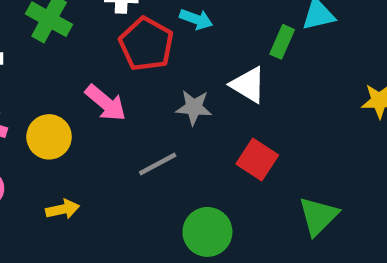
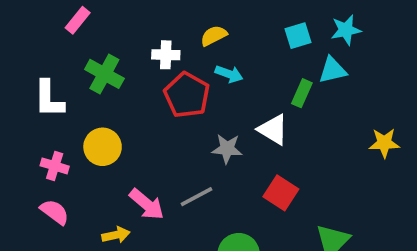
pink arrow: (106, 103) -> (147, 204), moved
yellow circle: (49, 137) -> (103, 147), moved

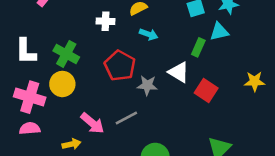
green cross: (104, 74) -> (66, 54), moved
red pentagon: (187, 95) -> (120, 66), moved
pink cross: (55, 166) -> (30, 97), size x1.6
red square: (281, 193) -> (206, 91), moved
pink semicircle: (55, 212) -> (30, 128), turned -42

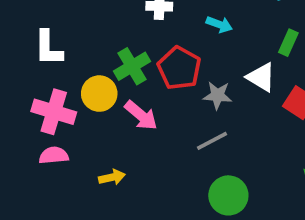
green cross: (66, 54) -> (132, 66), moved, turned 30
gray line: (126, 118) -> (212, 141), moved
pink arrow: (92, 123) -> (141, 115), moved

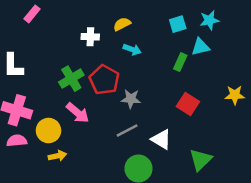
white triangle: (261, 77) -> (161, 139), moved
yellow circle: (99, 94) -> (48, 131), moved

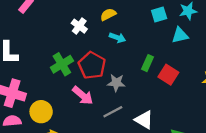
white cross: (90, 37) -> (79, 26), turned 35
green rectangle: (180, 62) -> (148, 63), moved
red square: (188, 104) -> (168, 75), moved
pink arrow: (78, 113) -> (83, 95), moved

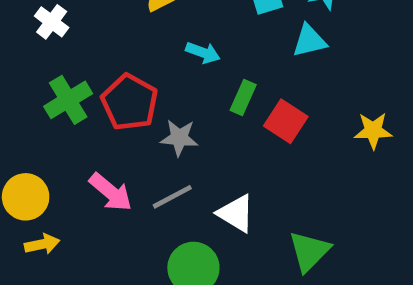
white cross: (79, 26) -> (52, 22), moved
cyan arrow: (117, 38) -> (203, 53), moved
pink arrow: (83, 95) -> (111, 192), moved

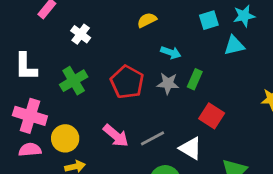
green cross: (68, 100) -> (74, 81), moved
red square: (286, 121) -> (212, 116), moved
gray star: (179, 138) -> (168, 83), moved

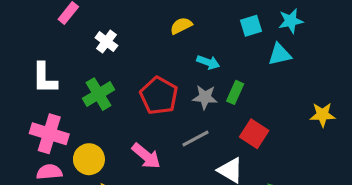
gray line: (152, 138) -> (195, 139), moved

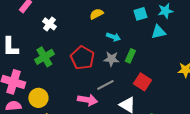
pink arrow: (146, 156) -> (87, 100), moved, turned -30

